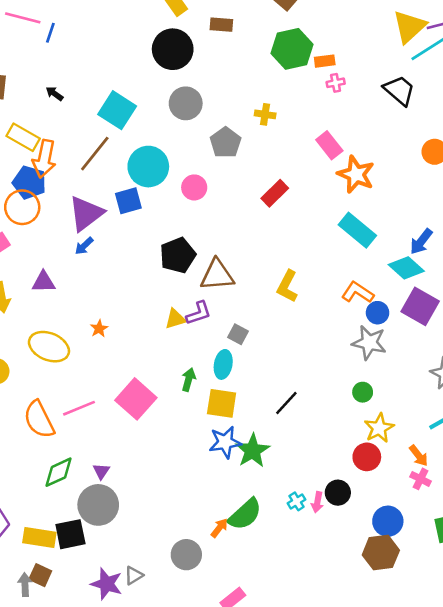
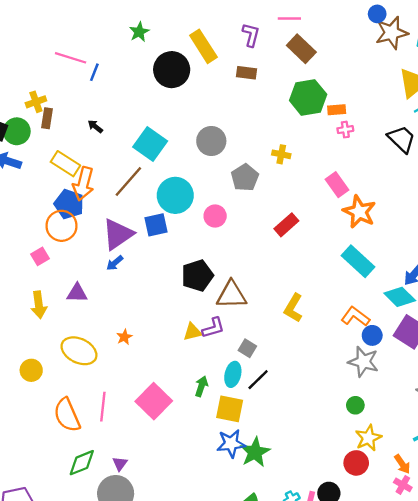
black circle: (173, 49) -> (172, 70), moved
black line: (286, 403) -> (258, 380), moved
pink line: (79, 408) -> (103, 407), turned -64

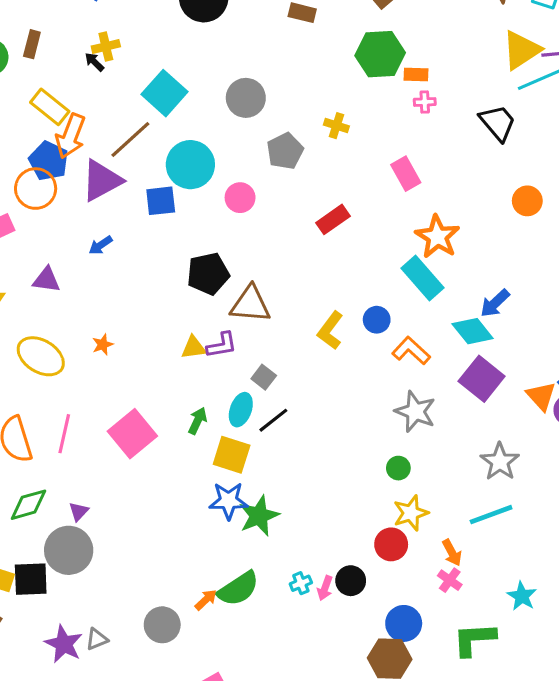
yellow cross: (36, 102) -> (106, 46), moved
orange star: (359, 212) -> (437, 237), moved
purple triangle: (118, 234) -> (102, 180), moved
blue circle: (372, 335) -> (377, 320), moved

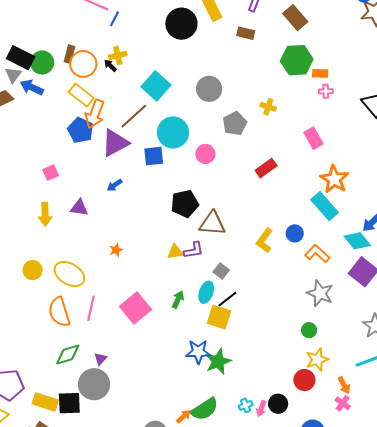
orange circle: (36, 189) -> (83, 64), moved
yellow ellipse: (41, 356) -> (69, 274), moved
yellow square: (232, 455) -> (219, 317), moved

